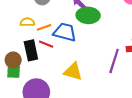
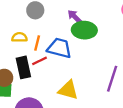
orange line: (44, 27) -> (37, 43), turned -56
red line: (46, 44) -> (39, 61), turned -48

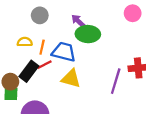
black rectangle: (23, 67) -> (29, 71), turned 50
yellow triangle: (68, 90) -> (71, 79), moved

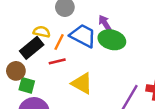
blue trapezoid: (64, 52) -> (83, 36), moved
black rectangle: (29, 71) -> (32, 48), moved
green square: (11, 94) -> (27, 85), moved

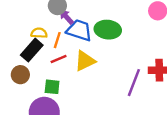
purple arrow: (105, 23) -> (66, 17), moved
yellow triangle: (82, 83) -> (85, 61), moved, turned -45
green square: (27, 85) -> (52, 87), moved

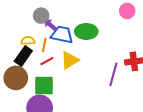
brown circle: (20, 75) -> (16, 78), size x1.5
green square: (52, 87) -> (44, 85), size x1.5

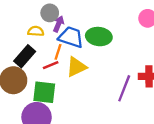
purple arrow: (50, 24) -> (59, 24), turned 64
yellow semicircle: (28, 41) -> (36, 31), moved
orange line: (44, 45) -> (58, 52), moved

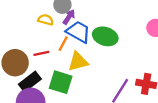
black rectangle: (25, 56) -> (30, 82), moved
red line: (51, 65) -> (41, 53), moved
green square: (44, 92) -> (61, 82), moved

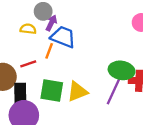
green ellipse: (105, 36) -> (122, 70), moved
yellow triangle: (78, 62) -> (77, 92), moved
black rectangle: (30, 82) -> (20, 94), turned -45

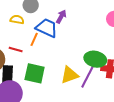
purple arrow: (51, 23) -> (61, 17), moved
red line: (28, 64) -> (16, 49), turned 32
yellow triangle: (77, 92) -> (70, 75), moved

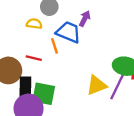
orange line: (34, 39) -> (55, 46), turned -40
green square: (35, 73) -> (44, 94), moved

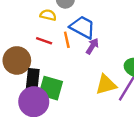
purple arrow: (85, 19) -> (92, 46), moved
red line: (34, 58) -> (44, 41), moved

